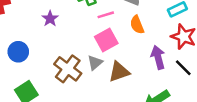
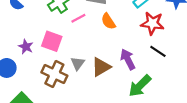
purple star: (50, 19) -> (26, 47), moved
pink square: (106, 40) -> (52, 41), moved, turned -30
purple arrow: (158, 57) -> (128, 59), moved

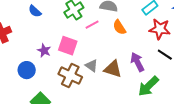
gray triangle: (78, 63) -> (91, 66), turned -32
brown triangle: (101, 67) -> (113, 69), turned 48

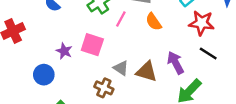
pink line: (92, 25) -> (121, 19), turned -32
brown cross: (70, 76) -> (104, 88), moved, size x0.7

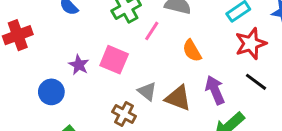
orange semicircle: (154, 22) -> (192, 51), moved
red star: (202, 23) -> (251, 44), turned -30

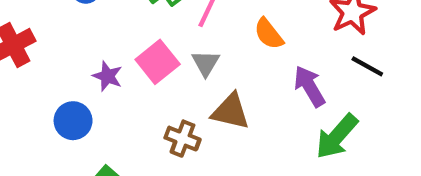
pink square: (114, 60) -> (158, 62), turned 36
gray triangle: (147, 91) -> (206, 63), moved, turned 30
brown triangle: (178, 98) -> (231, 112), moved

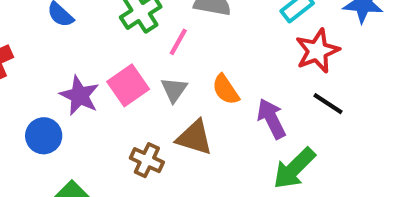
orange semicircle: (269, 34) -> (226, 90), moved
purple star: (108, 76) -> (80, 96), size x1.4

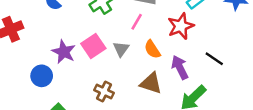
pink line: (178, 42) -> (137, 22), moved
red star: (317, 51) -> (181, 26), moved
brown triangle: (195, 138) -> (151, 83), moved

